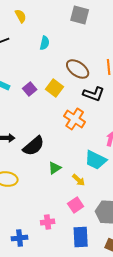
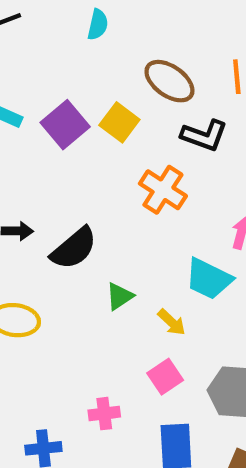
purple square: (30, 89) -> (65, 125), size x1.5

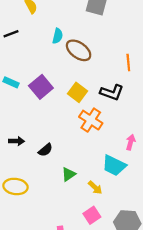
brown ellipse: (169, 81) -> (79, 50), moved
yellow square: (119, 122) -> (77, 92), moved
black semicircle: (74, 248) -> (45, 150), size x0.6

